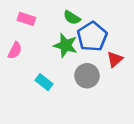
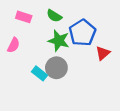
green semicircle: (72, 18) -> (54, 16), moved
gray circle: (87, 76) -> (56, 68), moved

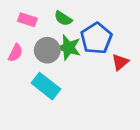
gray circle: (56, 68) -> (47, 50), moved
cyan rectangle: (39, 73) -> (46, 86), size x1.5

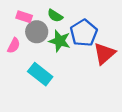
gray circle: (47, 50) -> (37, 32), moved
red triangle: (120, 62) -> (104, 54), size x1.5

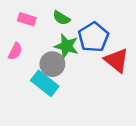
gray circle: (37, 32) -> (52, 64), moved
red triangle: (104, 54) -> (117, 60), turned -40

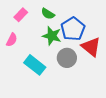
pink rectangle: (27, 19) -> (21, 15), turned -64
gray circle: (52, 64) -> (67, 58), moved

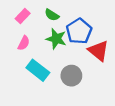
pink semicircle: (12, 40) -> (24, 43), moved
gray circle: (67, 58) -> (71, 76), moved

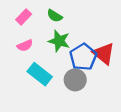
blue pentagon: (79, 31) -> (83, 57), moved
pink semicircle: (24, 43) -> (25, 46), turned 40

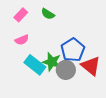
green star: (59, 41) -> (52, 62), moved
red triangle: (104, 54) -> (91, 66), moved

